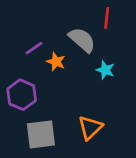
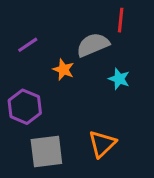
gray semicircle: (82, 40) -> (93, 45), turned -64
purple line: (34, 48) -> (28, 45), moved

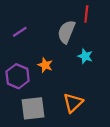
gray semicircle: (93, 45) -> (66, 32), turned -45
orange star: (63, 70) -> (45, 65), moved

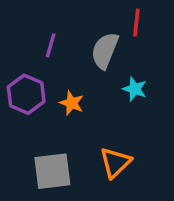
purple line: (20, 32) -> (51, 45), moved, turned -40
purple hexagon: (18, 76) -> (26, 94), moved

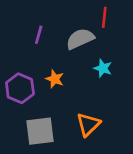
gray semicircle: (105, 51) -> (80, 39), turned 44
purple hexagon: (26, 94) -> (20, 88), moved

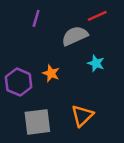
red line: (104, 17) -> (97, 16), turned 60
purple line: (39, 35) -> (36, 18), moved

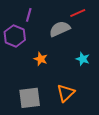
cyan star: (96, 63) -> (83, 59), moved
purple hexagon: (19, 82) -> (15, 36), moved

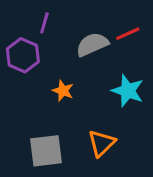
red line: (78, 13) -> (128, 34), moved
cyan star: (83, 59) -> (128, 91), size x1.5

